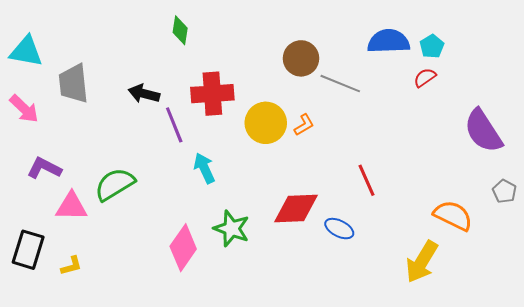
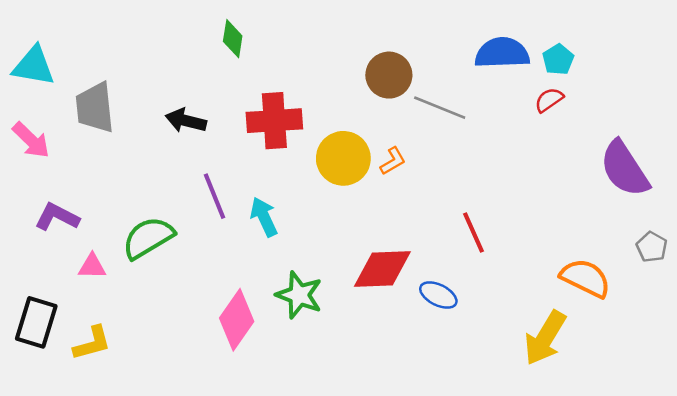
purple line: (174, 125) -> (215, 196), moved
pink triangle: (71, 206) -> (92, 266), size x0.7
yellow L-shape: (71, 266) -> (92, 343), size x1.4

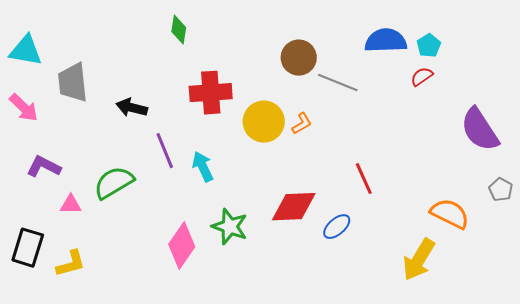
black arrow: (186, 121) -> (132, 108), moved
blue ellipse: (438, 295) -> (337, 227), turned -68

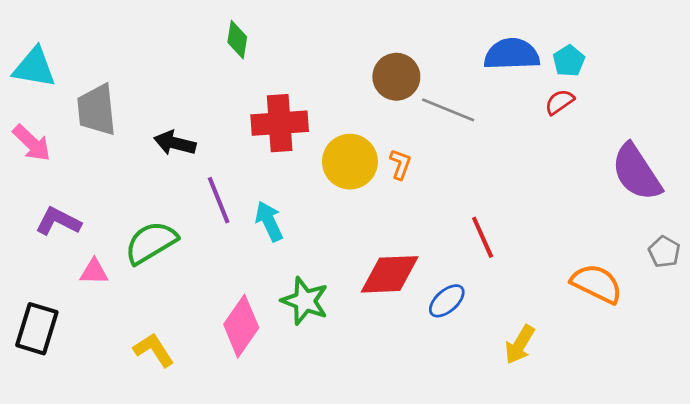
orange L-shape: (302, 124) -> (400, 164), turned -40
yellow arrow: (419, 260) -> (520, 345), moved, size x0.7
yellow L-shape: (71, 264) -> (154, 350), moved, turned -108

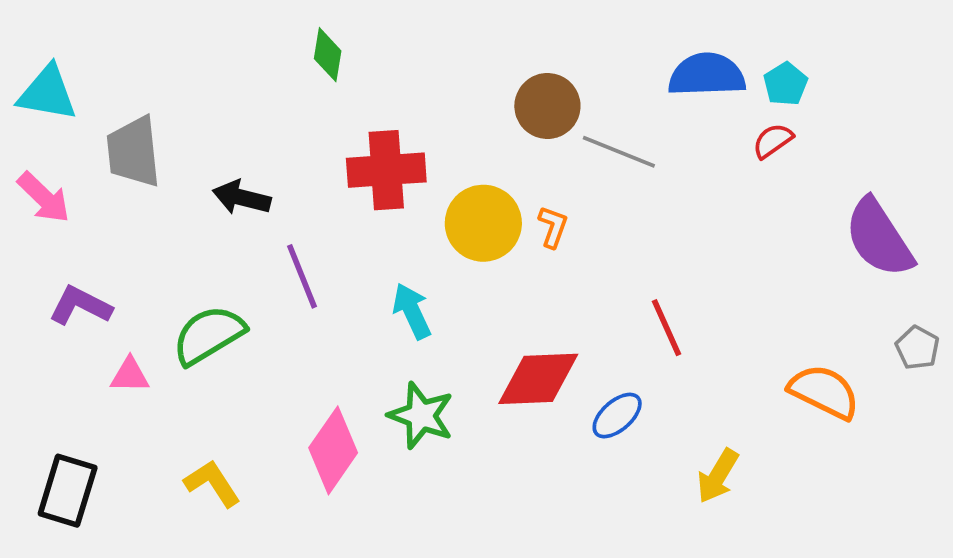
cyan arrow: (269, 221) -> (412, 311), moved
black rectangle: (37, 329) -> (68, 491), moved

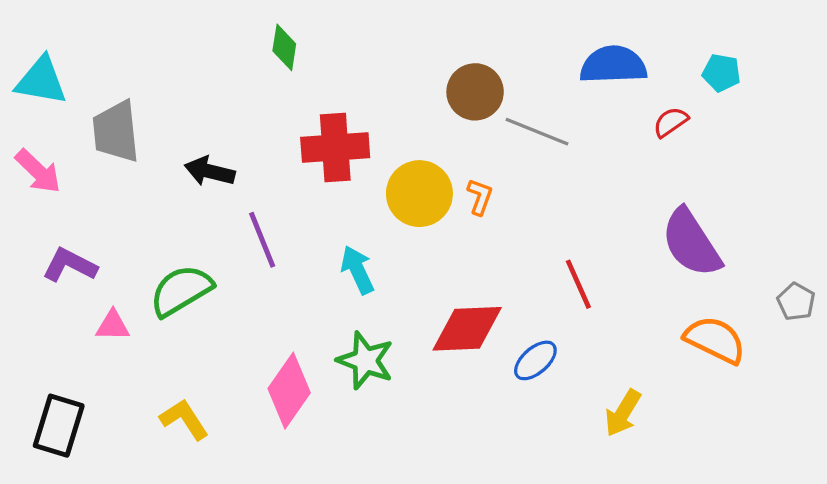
cyan pentagon: (786, 84) -> (721, 73), moved, turned -30
purple semicircle: (879, 238) -> (691, 243), moved

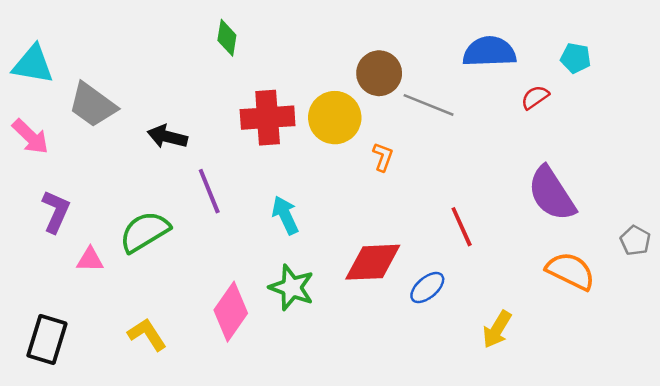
gray trapezoid: (116, 132) -> (93, 105), turned -48
yellow circle: (419, 194) -> (335, 118), moved
purple L-shape: (70, 265) -> (56, 211), turned 87

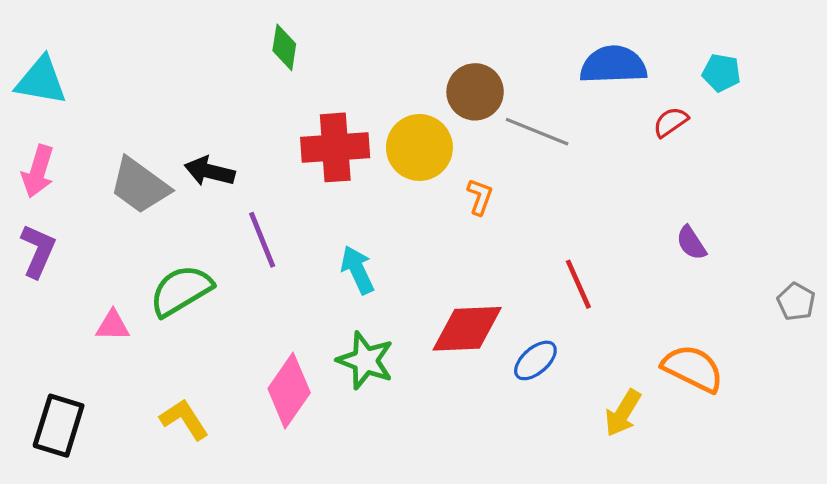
gray trapezoid: (93, 105) -> (140, 186), moved
pink arrow: (30, 137) -> (38, 171), turned 63
purple semicircle: (552, 194) -> (691, 243), size x0.5
purple L-shape: (56, 211) -> (38, 251), moved
orange semicircle: (571, 271) -> (693, 368), moved

